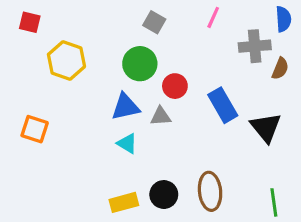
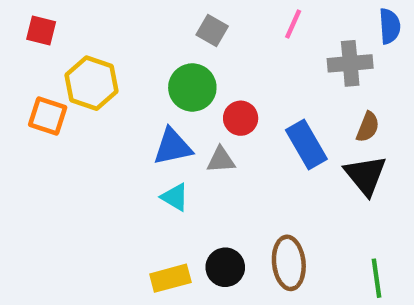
brown semicircle: (280, 68) -> (368, 127), moved
orange square: (35, 129) -> (48, 116), moved

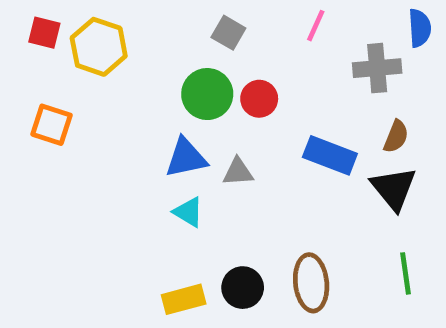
yellow hexagon: (92, 83) -> (99, 47), moved
red circle: (241, 118) -> (259, 99), moved
blue rectangle: (306, 144) -> (330, 155), turned -39
green line: (377, 278) -> (405, 273), moved

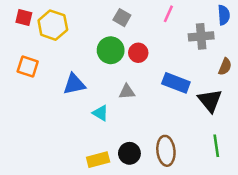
brown semicircle: (396, 137) -> (225, 67), moved
blue triangle: (186, 158) -> (74, 84), moved

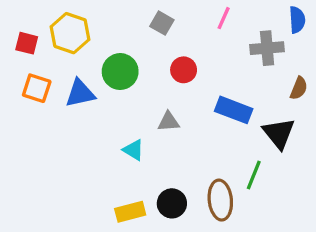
red square: (24, 18) -> (27, 43), moved
green circle: (111, 50) -> (120, 72), moved
blue triangle: (74, 84) -> (80, 93), moved
green line: (216, 146) -> (254, 175), moved, turned 30

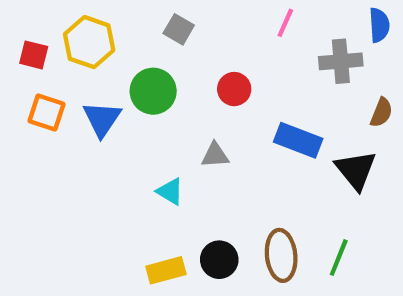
gray square: (162, 23) -> (179, 29), moved
blue triangle: (80, 93) -> (102, 119), turned -44
green line: (254, 175) -> (339, 258), moved

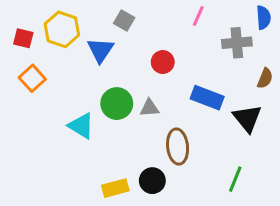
green circle: (153, 91) -> (117, 104), moved
orange square: (46, 112) -> (32, 78), turned 30
blue triangle: (102, 119) -> (100, 50), moved
cyan triangle: (170, 191) -> (81, 126), moved, size x1.4
brown ellipse: (281, 255) -> (178, 147), moved

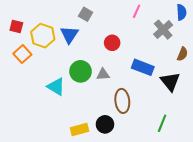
yellow hexagon: (62, 29) -> (43, 36), moved
gray cross: (237, 43) -> (163, 30), turned -36

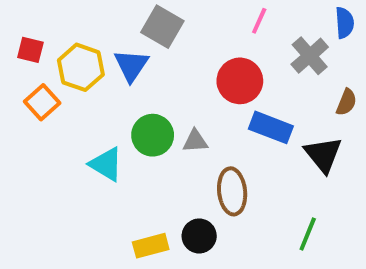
gray square: (86, 14) -> (162, 27), size x1.5
red circle: (112, 43) -> (240, 81), moved, size x1.5

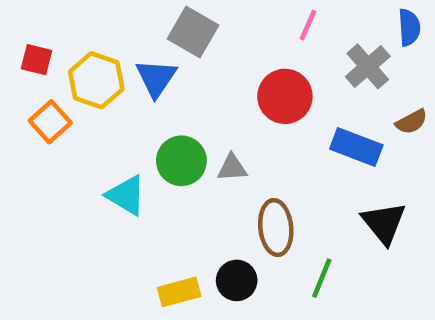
brown semicircle: (346, 102) -> (411, 122), turned 40
blue rectangle: (271, 127) -> (356, 147), moved
black triangle: (323, 155) -> (384, 223), moved
green line: (308, 234) -> (322, 278), moved

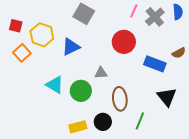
gray cross: (368, 66) -> (155, 17), moved
blue triangle: (156, 78) -> (71, 47), moved, turned 30
green circle: (181, 161) -> (81, 91), moved

